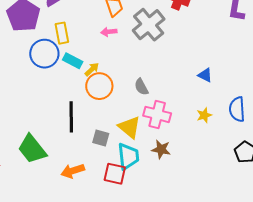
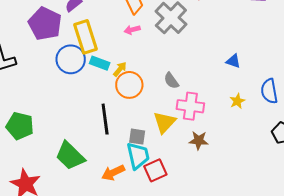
yellow rectangle: (62, 33) -> (86, 37), size x1.5
yellow triangle: (129, 127) -> (164, 122), turned 40
cyan trapezoid: (128, 156) -> (138, 156), moved
red square: (115, 174) -> (155, 170), turned -30

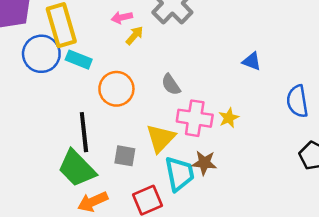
yellow arrow: (120, 69) -> (135, 35), moved
yellow star: (237, 101) -> (229, 118), moved
green trapezoid: (70, 156) -> (77, 168), moved
cyan trapezoid: (138, 156) -> (179, 174), moved

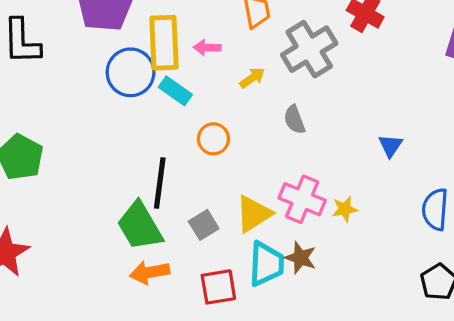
pink arrow: (122, 17) -> (207, 48), moved
blue triangle: (252, 61) -> (390, 146), turned 30
gray semicircle: (171, 85) -> (294, 120), moved
orange circle: (116, 89) -> (213, 139), size x0.7
gray square: (125, 156) -> (204, 225), turned 35

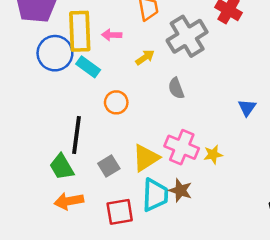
green trapezoid: (140, 226) -> (62, 167), size x0.7

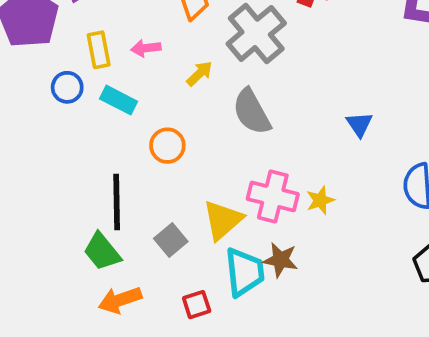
yellow rectangle: (80, 31) -> (99, 50), size x0.6
blue circle: (55, 53) -> (67, 87), size x0.6
gray semicircle: (176, 88) -> (252, 112), size x1.5
red square: (120, 212) -> (197, 305), size x0.7

